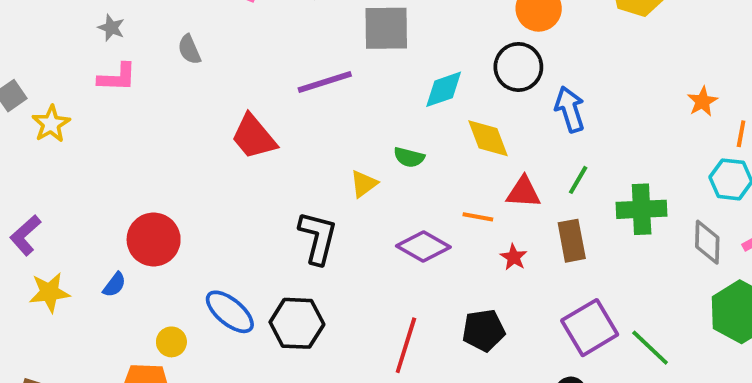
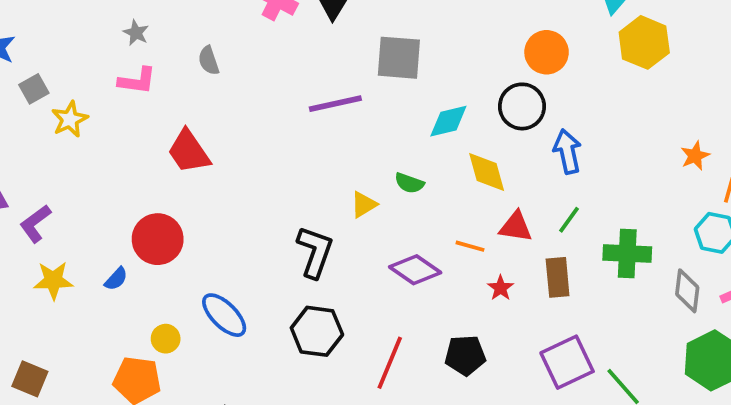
red trapezoid: (254, 137) -> (189, 152), moved
black hexagon: (297, 323) -> (317, 331), moved

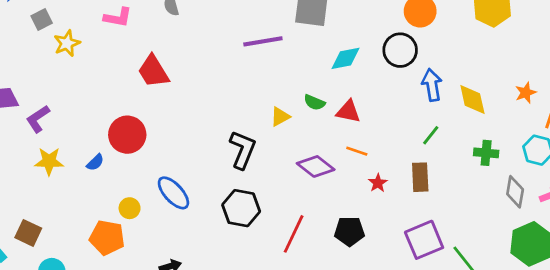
yellow diamond: (487, 172) -> (472, 100), moved
red triangle: (516, 227) -> (348, 111), moved
green cross: (627, 253) -> (486, 153), moved, size x0.7

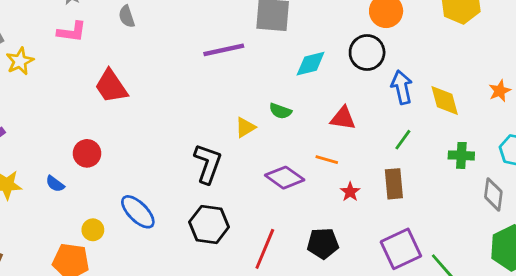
red triangle: (348, 111) -> (343, 118), moved
red circle: (127, 135) -> (87, 153), size x0.7
blue semicircle: (95, 162) -> (55, 184), turned 84

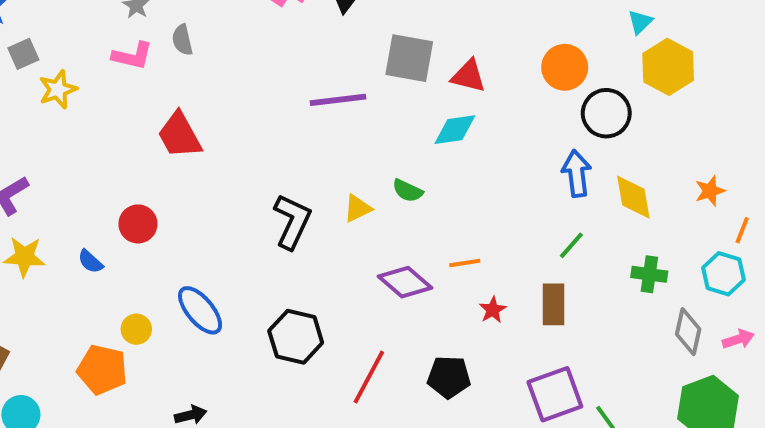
gray semicircle: (127, 16) -> (182, 40), moved
black circle: (367, 53) -> (606, 113), moved
red triangle: (343, 118) -> (468, 76), moved
orange line: (327, 160) -> (465, 263), turned -30
black L-shape: (208, 164) -> (292, 221), moved

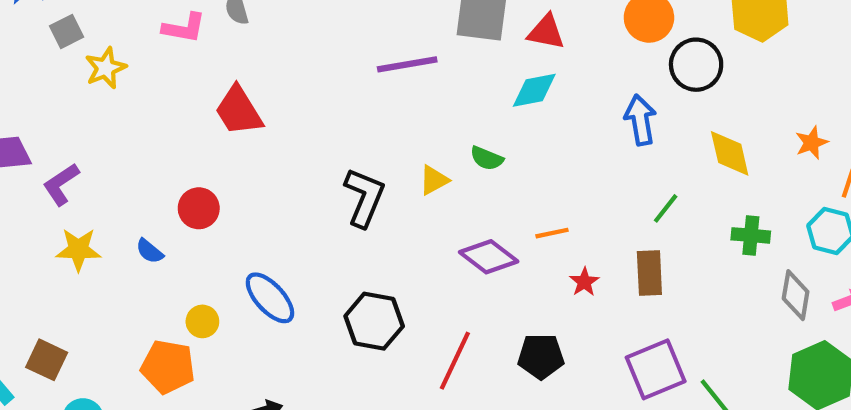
blue arrow: (577, 173) -> (640, 120), moved

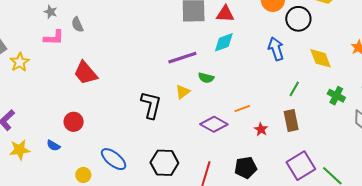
purple line: (407, 64) -> (182, 58), moved
green cross: (751, 235) -> (336, 96), turned 30

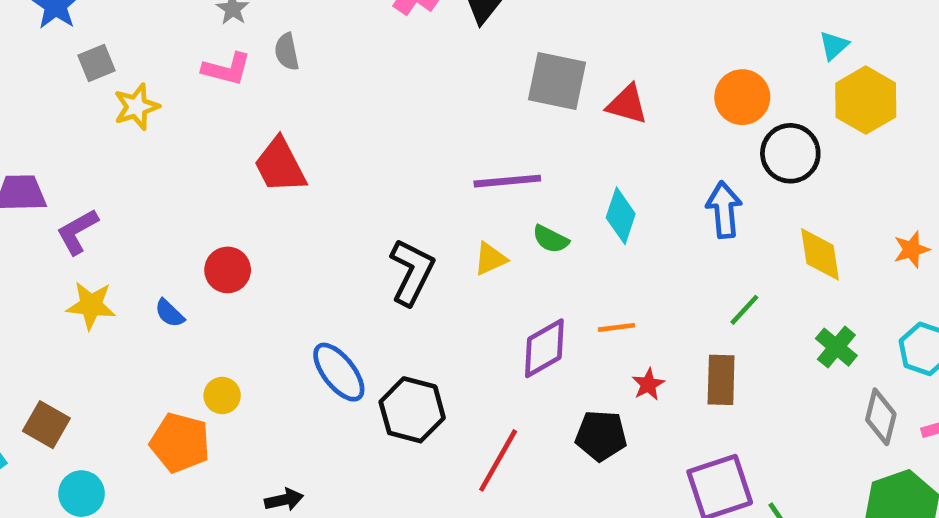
cyan diamond: (224, 42) -> (621, 216), moved, turned -65
purple diamond: (214, 124) -> (544, 348), turned -72
blue ellipse: (114, 159) -> (339, 372), moved
black pentagon: (246, 168) -> (601, 436), moved

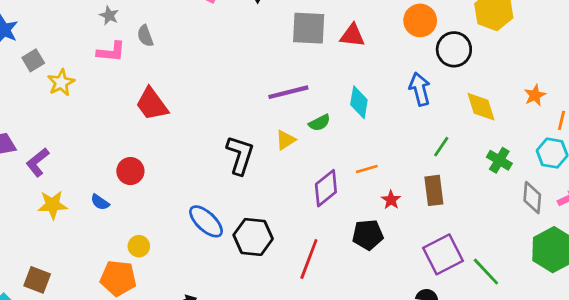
green semicircle: (551, 239) -> (319, 123), turned -45

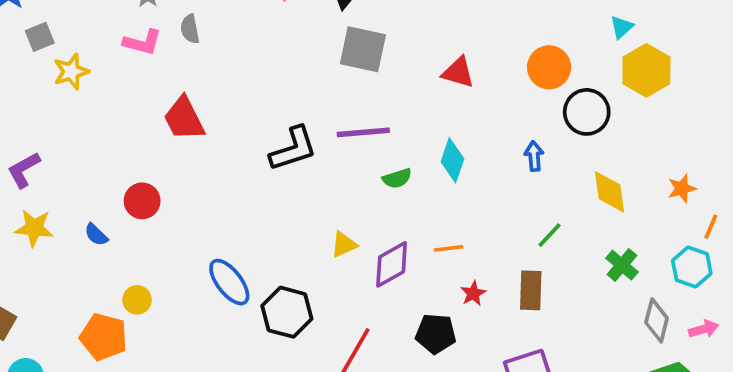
gray square: (309, 28) -> (363, 49), moved
blue arrow: (420, 89) -> (534, 156), size x0.7
yellow triangle: (285, 140) -> (344, 245), moved
black L-shape: (240, 155) -> (293, 149), moved, turned 45

